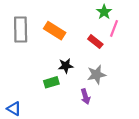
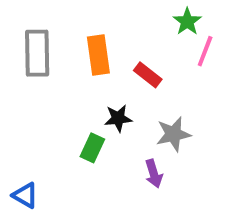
orange rectangle: (55, 31) -> (98, 55), turned 50
red rectangle: (95, 42) -> (148, 75), moved
green rectangle: (51, 82) -> (92, 148), turned -48

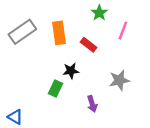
green star: (187, 21) -> (99, 13), moved
gray rectangle: (37, 53) -> (22, 32), turned 56
gray star: (173, 134) -> (119, 80), moved

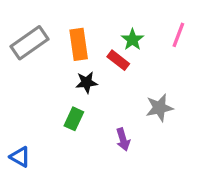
green star: (99, 13) -> (132, 40), moved
pink line: (123, 31) -> (178, 35), moved
black star: (71, 71) -> (87, 82), moved

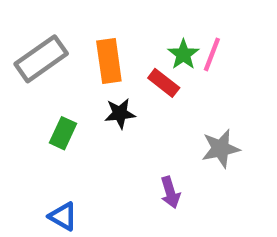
pink line: (178, 35) -> (212, 54), moved
green rectangle: (74, 119) -> (63, 133), moved
blue triangle: (20, 157) -> (63, 216), moved

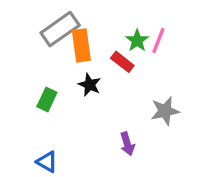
gray rectangle: (41, 59) -> (60, 29), moved
black star: (120, 114) -> (90, 85), turned 30

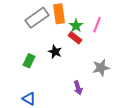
green star: (137, 41) -> (76, 26), moved
orange rectangle: (81, 45) -> (59, 14), moved

